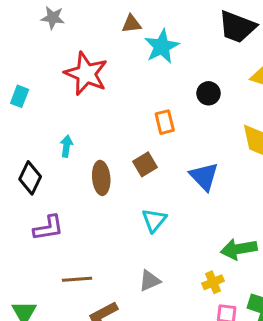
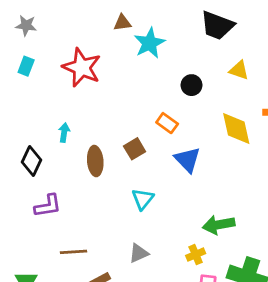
gray star: (53, 18) -> (26, 25), moved
cyan rectangle: (20, 96) -> (26, 66), moved
orange rectangle: (165, 122) -> (167, 123), moved, turned -40

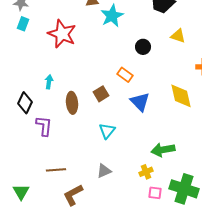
cyan rectangle: (26, 66) -> (23, 24), moved
yellow diamond: (236, 128) -> (181, 96), moved
purple L-shape: (48, 206) -> (44, 126), moved, turned -75

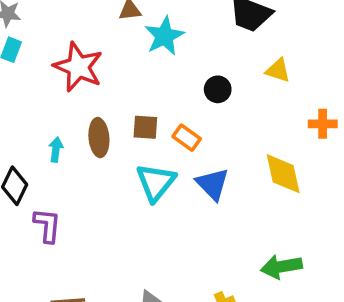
brown square: (101, 94) -> (145, 127), moved, turned 35
brown ellipse: (72, 103) -> (99, 138), moved
cyan triangle: (107, 131) -> (156, 182), moved, size x1.4
green arrow: (163, 150) -> (281, 267), moved

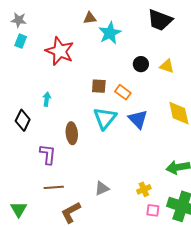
yellow triangle: (278, 70) -> (167, 66), moved
brown ellipse: (99, 138) -> (72, 133), moved
purple L-shape: (47, 225) -> (48, 154), moved

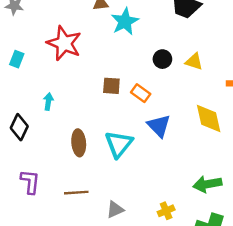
cyan rectangle: (21, 41) -> (17, 59), moved
cyan triangle: (105, 118) -> (119, 144), moved
purple L-shape: (48, 154) -> (30, 182), moved
brown line: (54, 187) -> (76, 193), moved

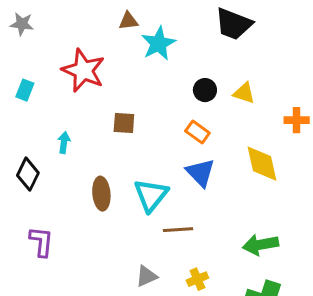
brown square: (111, 86) -> (124, 123), moved
orange rectangle: (141, 93) -> (197, 132), moved
brown line: (76, 193) -> (178, 230), moved
yellow cross: (166, 211) -> (197, 279), moved

